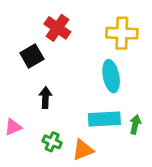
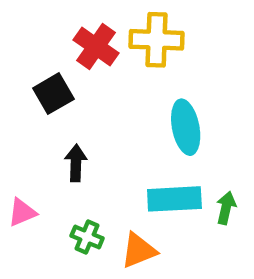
yellow cross: (122, 33) -> (157, 40), moved

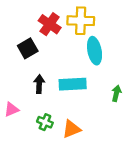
cyan ellipse: (186, 127) -> (95, 51), moved
cyan rectangle: (174, 199) -> (73, 84), moved
green arrow: (226, 208) -> (116, 93), moved

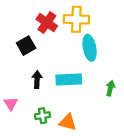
pink triangle: (12, 109) -> (11, 104), turned -40
green cross: (45, 122) -> (42, 116), turned -32
orange triangle: (71, 129) -> (68, 122), turned 36

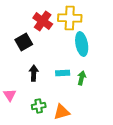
cyan rectangle: (69, 79) -> (63, 73), size x0.6
green arrow: (110, 88) -> (82, 78), moved
orange triangle: (68, 122) -> (62, 112), turned -30

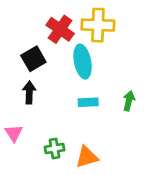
cyan ellipse: (82, 44) -> (83, 62), moved
black arrow: (34, 73) -> (29, 92), moved
green arrow: (82, 78) -> (129, 101), moved

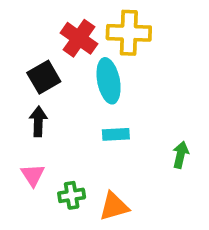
green arrow: (129, 101) -> (181, 155), moved
pink triangle: (14, 133) -> (33, 175), moved

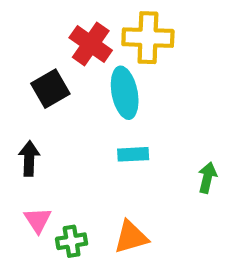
black arrow: (38, 121) -> (29, 159), moved
pink triangle: (33, 175) -> (38, 220), moved
green cross: (72, 195) -> (72, 241), moved

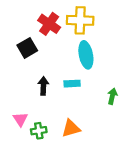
cyan ellipse: (125, 93) -> (86, 55), moved
black arrow: (29, 159) -> (43, 86), moved

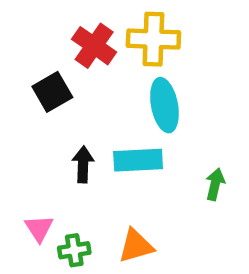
cyan rectangle: (72, 84) -> (138, 160), size x1.5

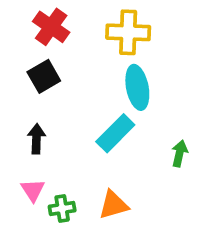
red cross: (94, 46) -> (51, 27), moved
cyan rectangle: (138, 160) -> (115, 133), turned -42
black arrow: (83, 165) -> (36, 139), moved

